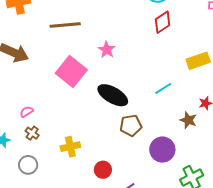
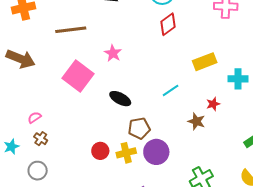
black ellipse: (113, 95) -> (120, 99), size x0.7
yellow cross: (70, 147) -> (126, 153), moved
purple circle: (162, 150) -> (156, 152), moved
red circle: (103, 170) -> (100, 151), moved

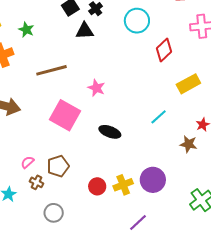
red diamond: (168, 24) -> (164, 50), moved
brown pentagon: (139, 128) -> (58, 166), moved
gray circle: (38, 171) -> (54, 213), moved

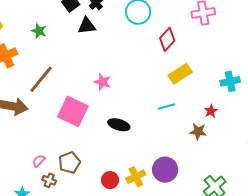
green star: (26, 30) -> (39, 31), moved
brown line: (51, 70) -> (41, 79), moved, turned -32
yellow rectangle: (188, 84) -> (180, 74), moved
cyan line: (159, 117) -> (166, 106), turned 30

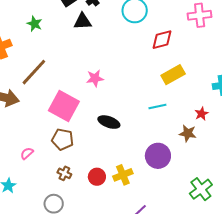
red diamond: (167, 39) -> (162, 40), turned 30
pink star: (102, 82) -> (95, 78), turned -30
brown pentagon: (70, 163) -> (63, 139), moved, turned 30
purple circle: (165, 170) -> (158, 156), moved
brown cross: (49, 180) -> (64, 173), moved

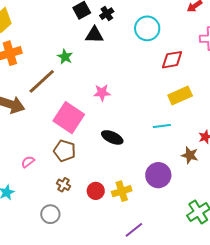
green star: (34, 24) -> (65, 57), moved

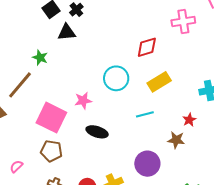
cyan circle: (147, 28) -> (116, 78), moved
pink star: (102, 93) -> (83, 101), moved

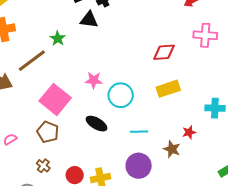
cyan circle: (116, 78) -> (121, 95), moved
pink star: (83, 101) -> (94, 80), moved
cyan line: (145, 114) -> (139, 132), moved

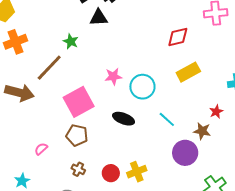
pink square: (55, 99) -> (79, 102), turned 32
cyan line: (139, 132) -> (167, 119), turned 54
purple circle: (139, 166) -> (185, 153), moved

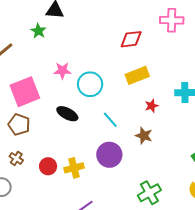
green star: (71, 41) -> (38, 31), moved
red star: (216, 112) -> (152, 106), moved
purple circle: (185, 153) -> (109, 155), moved

